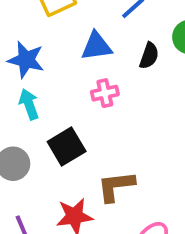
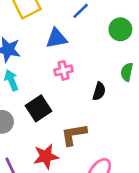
black semicircle: (149, 56) -> (99, 91), moved

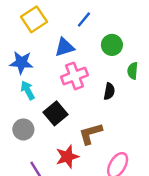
green circle: (120, 29) -> (112, 45), moved
pink cross: (63, 70) -> (74, 76), size x1.5

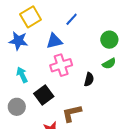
green circle: (112, 45) -> (109, 40), moved
blue star: (21, 63) -> (18, 41), moved
green semicircle: (133, 71) -> (109, 64), turned -128

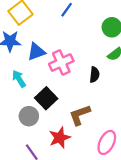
blue triangle: (54, 41) -> (36, 52), moved
gray circle: (17, 107) -> (29, 116), moved

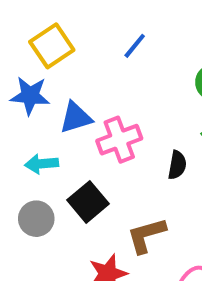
cyan arrow: (19, 79) -> (42, 164), turned -66
gray circle: (29, 116) -> (36, 219), moved

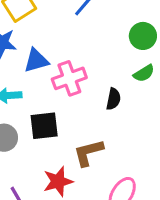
black square: (88, 202) -> (44, 126), turned 32

